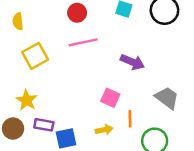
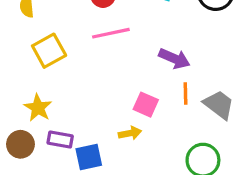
orange line: (130, 119) -> (185, 93), moved
yellow arrow: (104, 130) -> (130, 133), moved

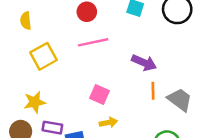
pink square: (146, 105) -> (100, 95), moved
yellow star: (38, 108) -> (35, 102), turned 30

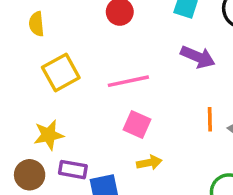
pink line: (93, 42) -> (128, 81), moved
purple arrow: (144, 63) -> (198, 57), moved

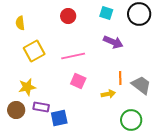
yellow arrow: (149, 163) -> (108, 94), moved

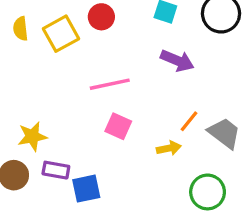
yellow square: (34, 51) -> (61, 34), moved
orange line: (120, 78) -> (189, 121), turned 40

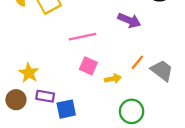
yellow star: (32, 136) -> (29, 73), turned -30
yellow arrow: (169, 148) -> (113, 79), moved
green circle: (208, 192) -> (132, 111), moved

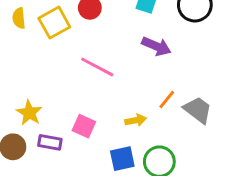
pink line: (83, 37) -> (97, 67), turned 40
pink square: (88, 66) -> (84, 126), moved
blue square: (66, 109) -> (122, 159), moved

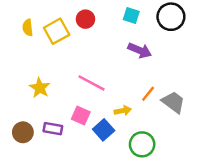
pink line: (97, 67) -> (91, 83), moved
yellow star: (29, 113) -> (40, 88), moved
blue square: (122, 159) -> (104, 130), moved, turned -30

